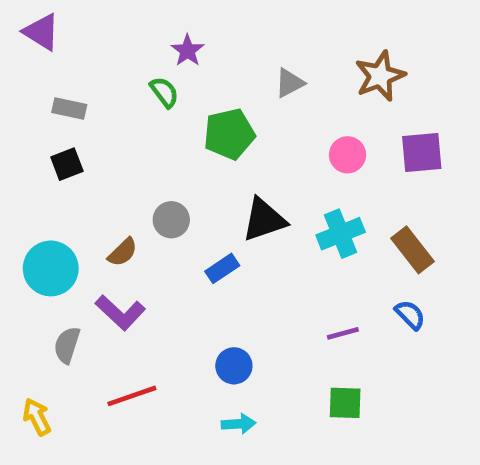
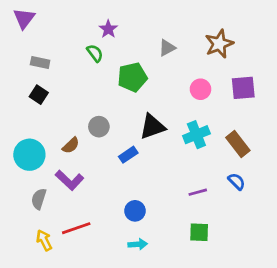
purple triangle: (41, 32) -> (24, 18), turned 35
black square: (67, 164) -> (39, 95), turned -36
yellow arrow: (37, 417) -> (44, 240), moved

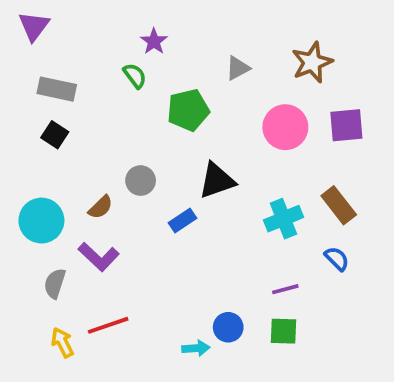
gray rectangle: (40, 62) -> (57, 89), size x1.4
pink circle: (200, 89) -> (285, 127), size x1.5
cyan cross: (196, 135) -> (283, 219), moved
purple line: (198, 192) -> (285, 289), moved
blue circle: (135, 211) -> (228, 327), moved

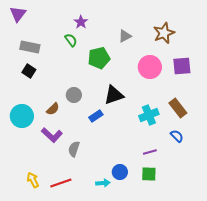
gray semicircle: (55, 283) -> (74, 149), moved
red line: (108, 325) -> (61, 183), moved

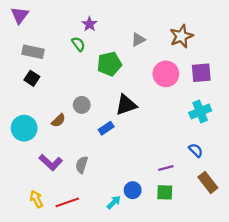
brown rectangle: (178, 108) -> (208, 182), moved
cyan cross: (149, 115) -> (200, 112), moved
purple L-shape: (52, 135) -> (51, 162), moved
cyan arrow: (103, 183) -> (114, 202), turned -40

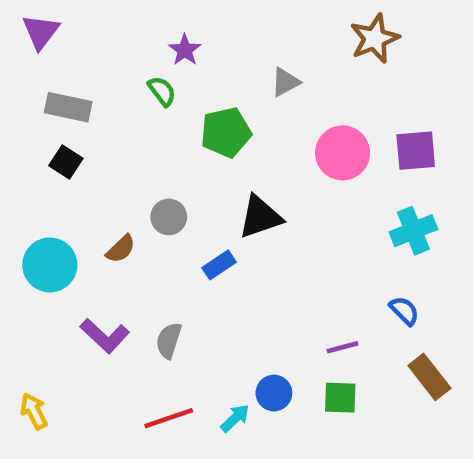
brown star: (181, 36) -> (375, 39), moved
yellow arrow: (36, 199) -> (34, 411), moved
red line: (67, 202) -> (169, 418), moved

